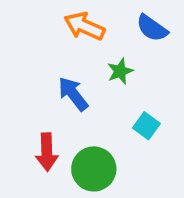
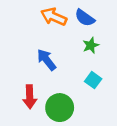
blue semicircle: (152, 28) -> (85, 18), moved
green star: (120, 71) -> (91, 45), moved

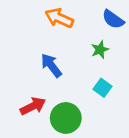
blue semicircle: (85, 18) -> (113, 19), moved
red arrow: (30, 97) -> (33, 106), turned -115

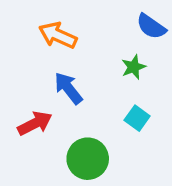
orange arrow: (59, 18) -> (58, 35), moved
red arrow: (33, 106) -> (35, 123), moved

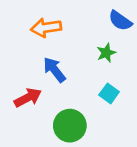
orange arrow: (58, 35) -> (46, 28), turned -32

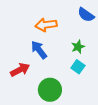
orange arrow: (46, 28) -> (46, 25), moved
green star: (106, 53) -> (78, 47), moved

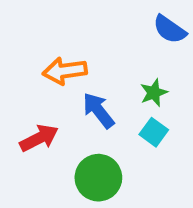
orange arrow: (46, 25) -> (65, 71), moved
blue arrow: (39, 50) -> (98, 110), moved

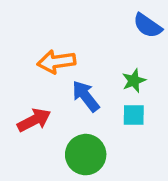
cyan square: (154, 132) -> (134, 115), turned -35

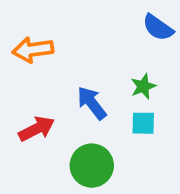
orange arrow: (56, 62) -> (33, 50), moved

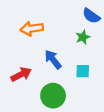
orange arrow: (33, 50) -> (32, 29), moved
green star: (143, 86) -> (83, 37), moved

